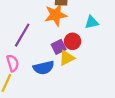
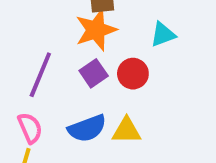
purple square: (59, 47) -> (94, 73), moved
yellow triangle: (67, 58) -> (127, 131), moved, turned 35

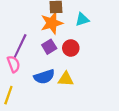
cyan triangle: (163, 34) -> (82, 19), moved
pink semicircle: (30, 128) -> (14, 64), moved

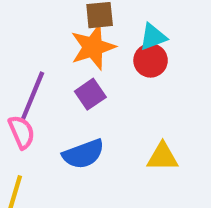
red circle: (71, 48) -> (151, 60), moved
yellow triangle: (66, 79) -> (163, 157), moved

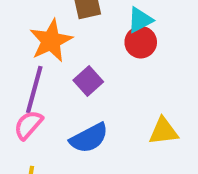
orange star: (93, 47) -> (51, 41), moved
pink semicircle: (22, 132) -> (28, 125), turned -108

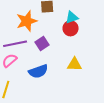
purple line: (34, 90) -> (15, 44), turned 55
yellow triangle: (164, 131) -> (74, 64), moved

